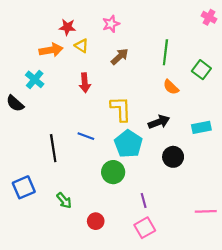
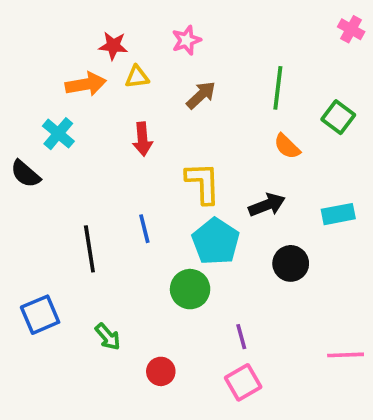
yellow triangle: (82, 46) -> (137, 77), turned -40
blue line: (86, 136) -> (144, 229), turned 56

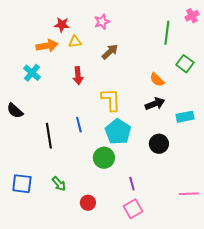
pink cross: (351, 29) -> (192, 16), turned 32
green line: (278, 88) -> (167, 33), moved
black semicircle: (25, 174) -> (15, 111), moved
black arrow: (267, 205) -> (155, 104), moved
blue square: (40, 315) -> (22, 184), moved, turned 30

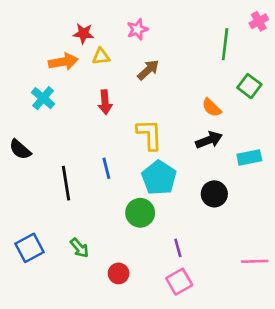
blue square: (22, 184) -> (30, 248), turned -35

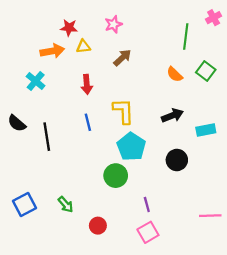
orange semicircle: (212, 108) -> (175, 74), moved
blue line: (106, 168) -> (88, 122), moved
black line: (66, 183) -> (47, 137), moved

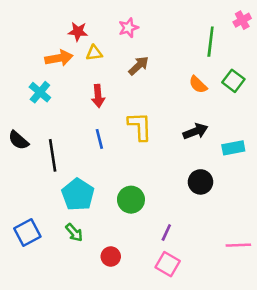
cyan pentagon: (131, 147) -> (78, 195), moved
purple line: (147, 204) -> (166, 232), turned 40
pink square: (148, 232) -> (168, 264), turned -30

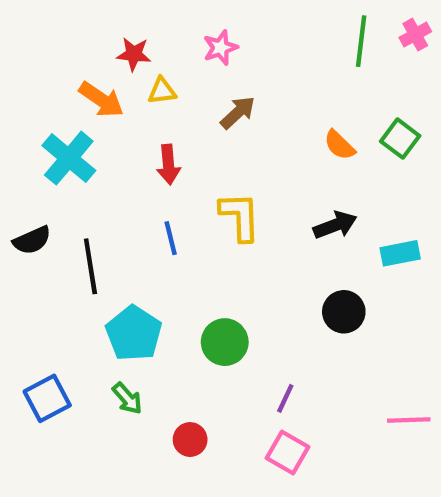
green line: (211, 42) -> (361, 41), moved
orange arrow: (59, 58) -> (101, 100), turned 44
cyan cross: (40, 92) -> (69, 158), size x1.4
black semicircle: (18, 140) -> (32, 240), turned -65

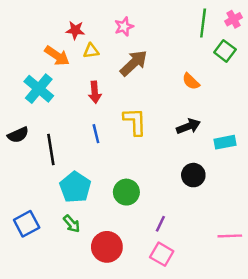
brown arrow: (238, 113) -> (134, 63), size x1.4
green square: (400, 139) -> (225, 51), moved
red circle: (190, 440) -> (107, 247), size x1.6

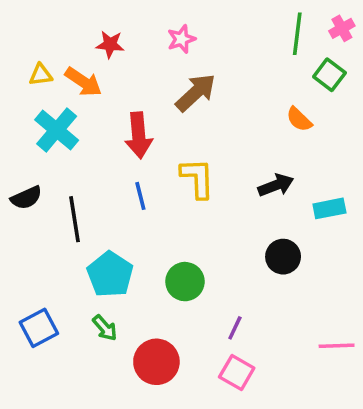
yellow triangle: (91, 51) -> (41, 75), moved
orange semicircle: (191, 81) -> (299, 119), moved
red arrow: (95, 92) -> (139, 135), size x1.4

